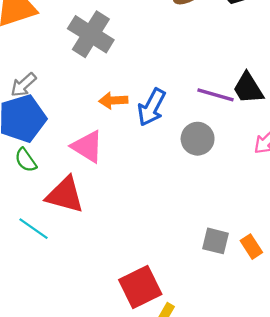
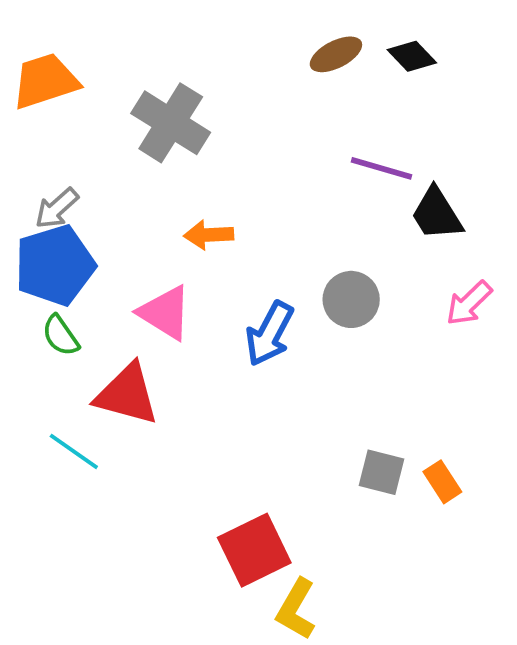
purple line: (216, 95) -> (382, 168), moved
blue arrow: (151, 107) -> (269, 334), moved

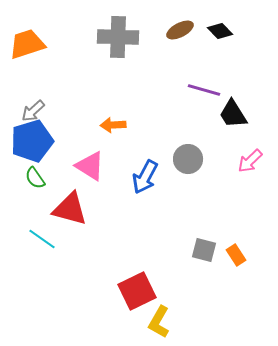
gray cross: (171, 123) -> (118, 37), moved, turned -30

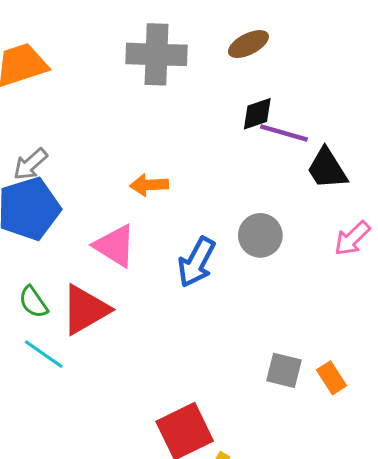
black diamond: (220, 31) -> (257, 114), moved, turned -65
green semicircle: (35, 178) -> (33, 302), moved
red triangle: (70, 209) -> (85, 310), turned -45

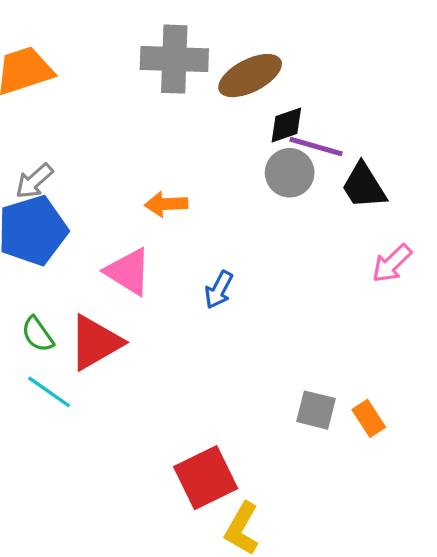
brown ellipse: (248, 44) -> (250, 76), moved, size x1.4
gray circle: (260, 235) -> (290, 173), moved
blue arrow: (197, 262) -> (219, 290), size x0.7

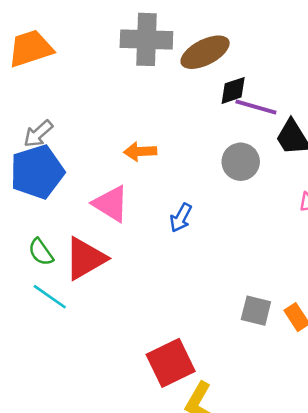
gray circle: (290, 173) -> (241, 162), moved

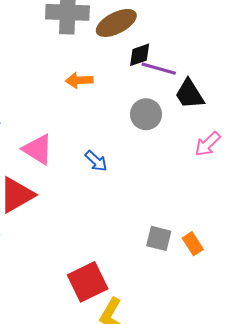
orange arrow: (140, 152) -> (79, 80), moved
blue arrow: (181, 218) -> (96, 161), turned -75

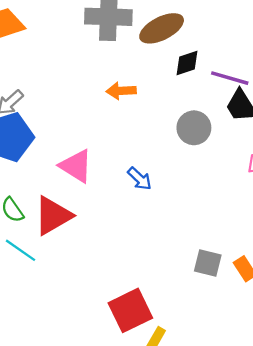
purple line: (159, 69) -> (230, 78), moved

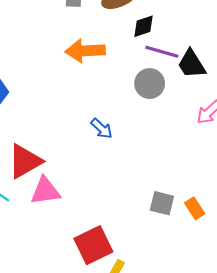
purple line: (230, 78) -> (162, 52), moved
orange arrow: (121, 91) -> (85, 51), size x1.5
pink triangle: (76, 166) -> (45, 191), moved, turned -40

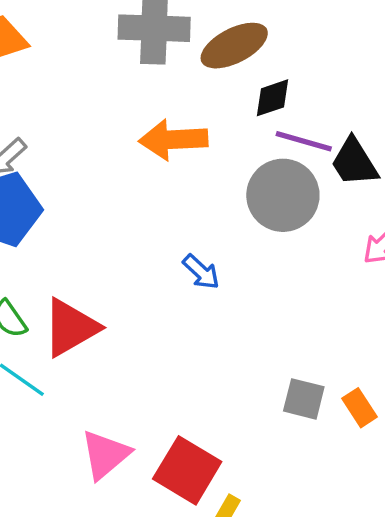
gray circle: (150, 84) -> (283, 195), size x1.4
pink triangle: (45, 191) -> (105, 455), moved, turned -32
red square: (93, 245) -> (187, 470), turned -33

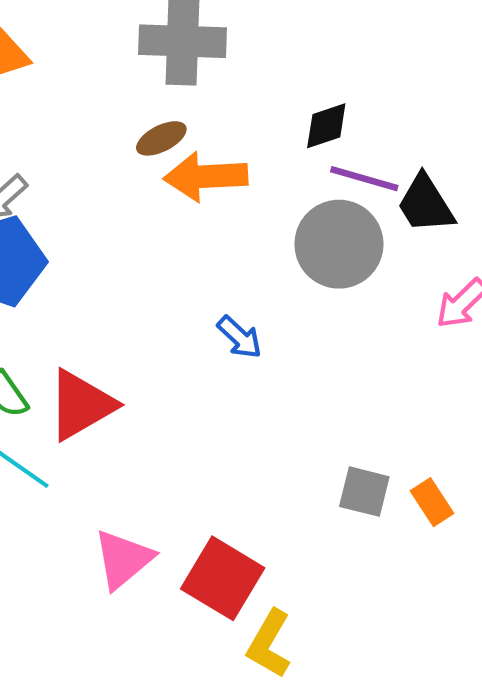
brown ellipse: (234, 46) -> (161, 138), moved, size x0.6

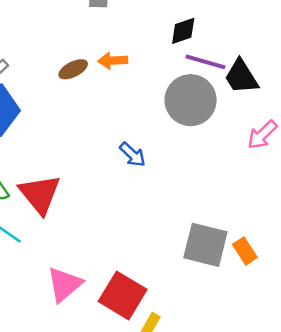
brown ellipse: (161, 138) -> (73, 69), moved
orange arrow: (206, 176) -> (113, 61), size x0.6
red triangle: (81, 405) -> (40, 194), turned -39
gray square: (364, 492) -> (205, 245), size x1.5

